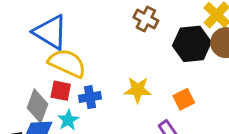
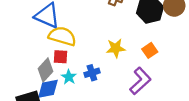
blue cross: (90, 97) -> (92, 73), moved
gray diamond: (38, 106) -> (45, 70), turned 30

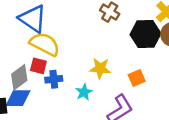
blue cross: (92, 73) -> (54, 79), moved
cyan star: (69, 77) -> (84, 92), moved

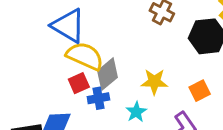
red square: (38, 66) -> (79, 83), turned -35
gray diamond: (19, 77) -> (108, 74), moved

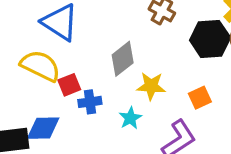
yellow semicircle: (85, 56) -> (40, 66), moved
gray diamond: (108, 74) -> (123, 59), moved

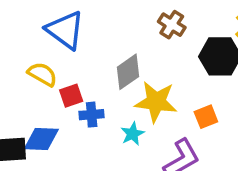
yellow semicircle: (40, 66) -> (42, 74), size x0.7
yellow star: (151, 86) -> (156, 102), size x1.4

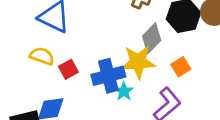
gray diamond: (128, 72) -> (152, 38), moved
blue cross: (92, 115) -> (108, 76), moved, size x1.6

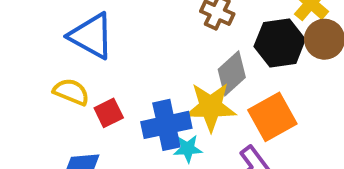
orange square: (181, 67) -> (272, 117), size x1.6
cyan star: (124, 91) -> (188, 149), turned 30

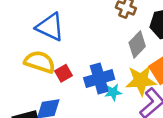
yellow semicircle: (71, 92) -> (40, 62), size x1.4
yellow star: (211, 107) -> (141, 81), moved

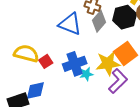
blue triangle: (50, 27) -> (70, 24), moved
gray diamond: (137, 44) -> (99, 21), moved

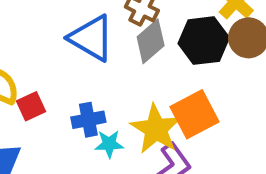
yellow star: (108, 63) -> (156, 129), turned 30
blue cross: (75, 64) -> (88, 120), size x0.7

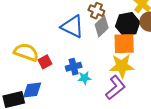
orange square: (194, 114) -> (124, 44), moved, turned 30
yellow star: (156, 129) -> (122, 66), moved, turned -30

